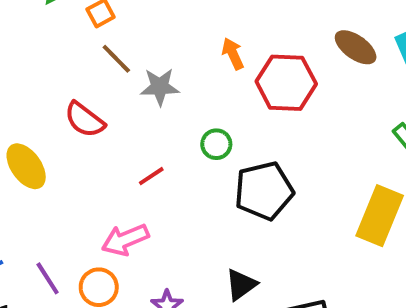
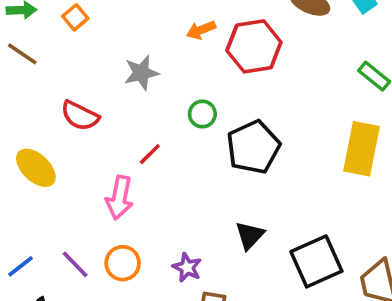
orange arrow: (233, 54) -> (201, 30), turned -76
brown line: (116, 59) -> (22, 54), moved
pink arrow: (125, 240) -> (119, 198), moved, turned -45

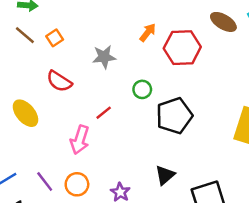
orange square: (75, 17) -> (55, 38), moved
orange arrow: (201, 30) -> (148, 32), turned 144

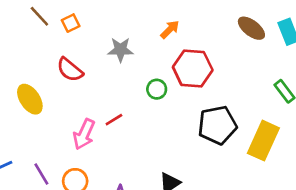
red hexagon: (182, 48) -> (193, 69), moved
red line: (104, 113) -> (114, 120), moved
black pentagon: (174, 116) -> (217, 125), moved

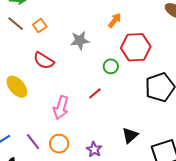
red line: (114, 120) -> (95, 93), moved

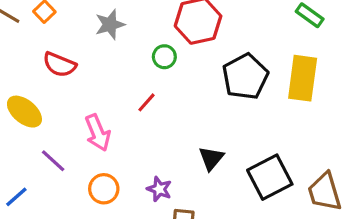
pink arrow: (61, 108) -> (98, 133), turned -30
purple line: (33, 142) -> (53, 161), moved

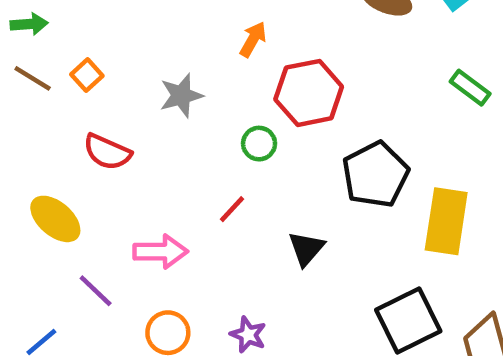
yellow rectangle: (303, 78) -> (446, 221), moved
pink arrow: (98, 133) -> (161, 252), turned -69
black triangle: (211, 158) -> (306, 249), moved

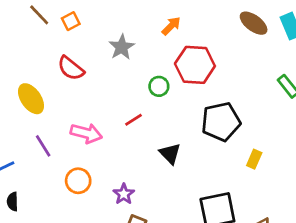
gray star: (181, 96) -> (122, 47), turned -30
yellow rectangle: (446, 221) -> (254, 159), size x0.5
black triangle: (306, 249) -> (170, 154), turned -40

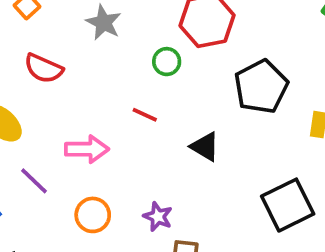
red line: (134, 120) -> (145, 115), turned 72

